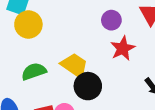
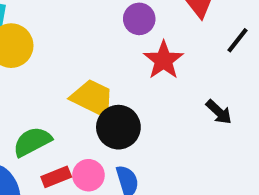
green semicircle: (34, 71) -> (32, 142), moved

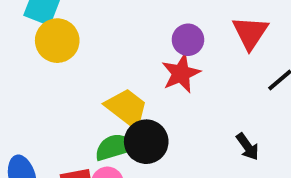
red star: (164, 60) -> (181, 73), moved
green semicircle: (32, 142) -> (115, 147), moved

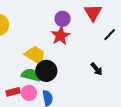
green semicircle: (115, 147) -> (31, 75), turned 36

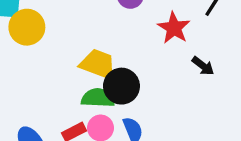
red star: (60, 36) -> (174, 28), moved

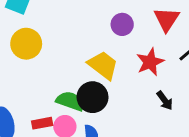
yellow circle: (27, 27) -> (26, 44), moved
yellow trapezoid: (98, 64) -> (103, 65), moved

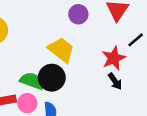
red star: (150, 62) -> (114, 58), moved

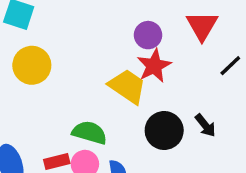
red star: (114, 58) -> (154, 66), moved
black circle: (52, 78) -> (164, 131), moved

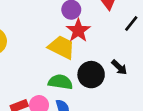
green semicircle: (90, 133) -> (60, 82), moved

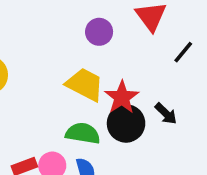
red star: (78, 30) -> (122, 97), moved

